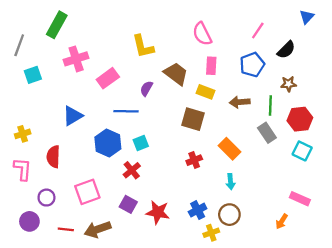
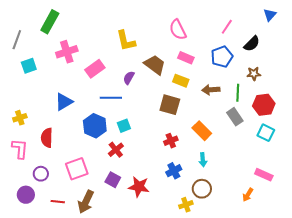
pink rectangle: (211, 66) -> (186, 58), turned -70
blue cross: (198, 210) -> (174, 171), moved
brown arrow: (98, 229) -> (86, 202), turned -45

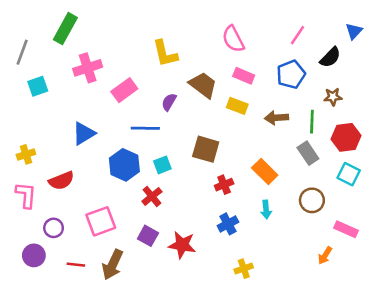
blue triangle: (270, 15) -> (354, 31), moved
brown square: (170, 105) -> (206, 149), moved
red semicircle: (47, 138) -> (61, 181), turned -114
brown circle: (202, 189) -> (312, 200), moved

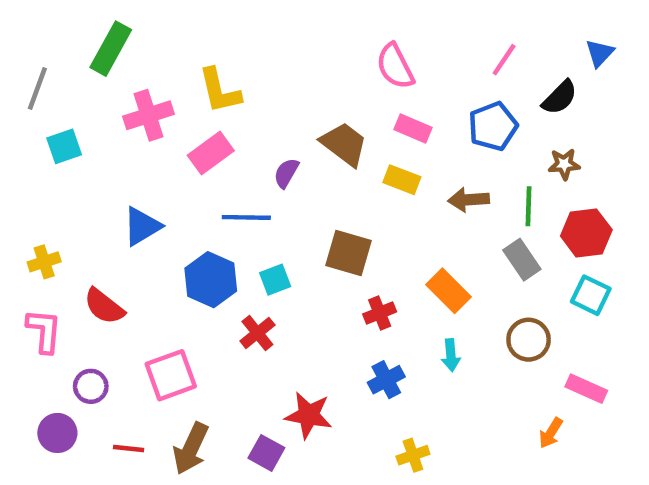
yellow L-shape: (165, 53) -> (220, 91), moved
red semicircle: (61, 181) -> (104, 306), turned 60
purple square: (148, 236) -> (266, 453), moved

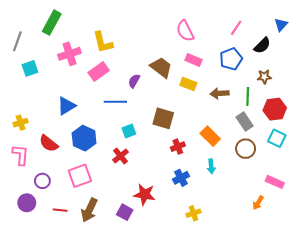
blue hexagon: (211, 280) -> (84, 138), moved
brown circle: (529, 340) -> (246, 149), moved

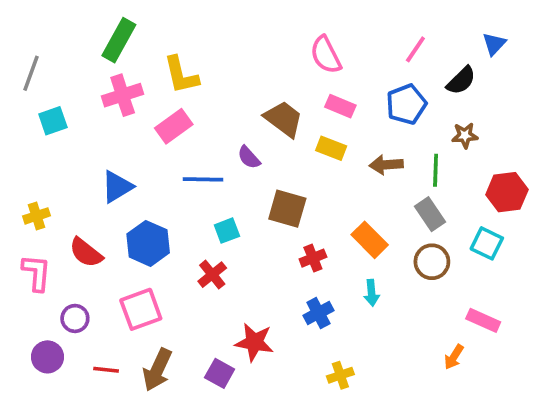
green rectangle: (52, 23) -> (119, 40), moved
purple semicircle: (134, 81) -> (249, 157), moved, turned -72
red hexagon: (275, 109) -> (507, 192), moved

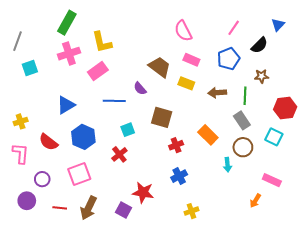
cyan arrow: (371, 293) -> (228, 165), moved

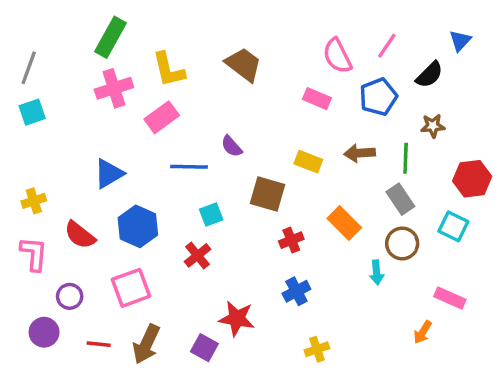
pink semicircle: (183, 31) -> (337, 56), moved
brown trapezoid: (160, 67) -> (244, 64), moved
cyan square: (30, 68) -> (32, 112), moved
yellow rectangle: (186, 83) -> (308, 162), moved

